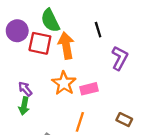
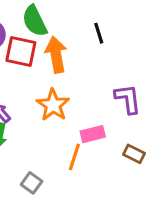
purple L-shape: (120, 58) -> (128, 99), moved, turned -35
pink rectangle: (89, 89) -> (93, 134), moved

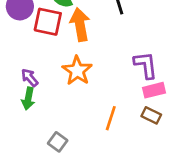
pink rectangle: (93, 134) -> (154, 90), moved
orange line: (74, 157) -> (111, 118), moved

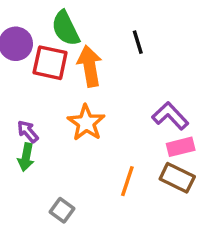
purple L-shape: (146, 65) -> (170, 116), turned -36
brown rectangle: (151, 115) -> (177, 178), size x1.4

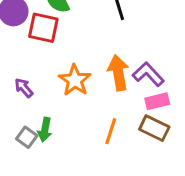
orange arrow: (90, 66) -> (118, 73), moved
green arrow: (26, 157) -> (45, 130), moved
gray square: (62, 210) -> (27, 137), moved

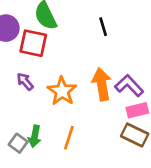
purple arrow: (24, 88) -> (25, 82), moved
orange line: (111, 131) -> (69, 138), moved

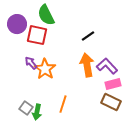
black line: (103, 27) -> (88, 36), moved, turned 72
orange star: (62, 91) -> (45, 69), moved
green arrow: (35, 136) -> (37, 112), moved

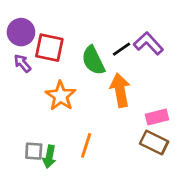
green semicircle: (46, 15) -> (93, 60), moved
purple arrow: (31, 63) -> (22, 63), moved
purple L-shape: (107, 66) -> (148, 43), moved
gray square: (26, 108) -> (34, 151), turned -32

